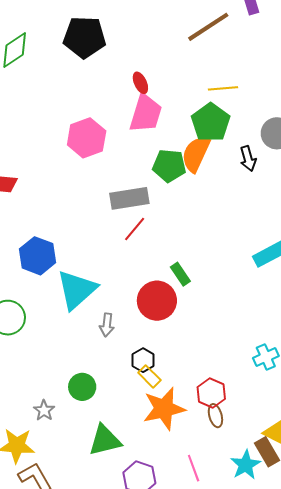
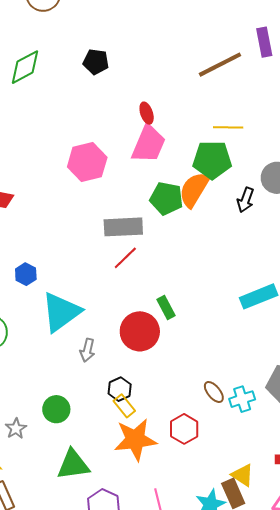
black pentagon: (85, 37) -> (96, 62), size x0.6
green pentagon: (211, 122) -> (212, 160), turned 30
black arrow: (248, 159) -> (245, 200), turned 30
blue hexagon: (38, 256) -> (26, 274), size x0.6
brown ellipse: (215, 416) -> (214, 392), moved, turned -30

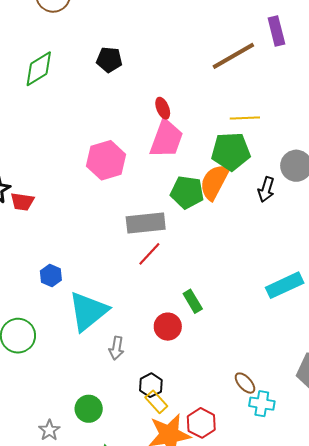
red circle: (140, 331) -> (168, 327), size x0.7
cyan cross: (242, 399) -> (262, 404), moved, turned 30
red hexagon: (184, 429) -> (201, 423), moved

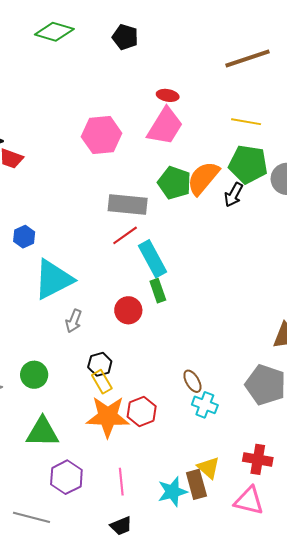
green diamond: (39, 69) -> (54, 32), turned 36
red ellipse: (163, 108) -> (168, 95), turned -70
green pentagon: (231, 151) -> (248, 164), moved
black arrow: (266, 189) -> (233, 195), moved
cyan rectangle: (285, 285) -> (152, 259), moved, turned 75

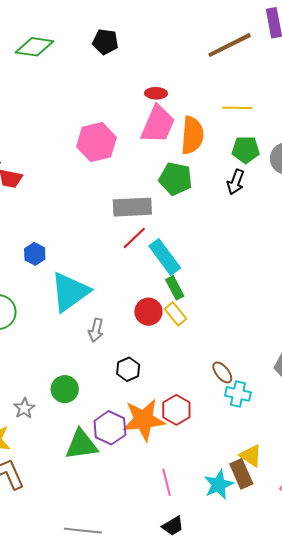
green pentagon: (248, 164) -> (246, 150), size x0.7
orange semicircle: (203, 178) -> (192, 135), moved, turned 153
yellow rectangle: (102, 382) -> (176, 314), moved
purple hexagon: (66, 477) -> (110, 428), moved

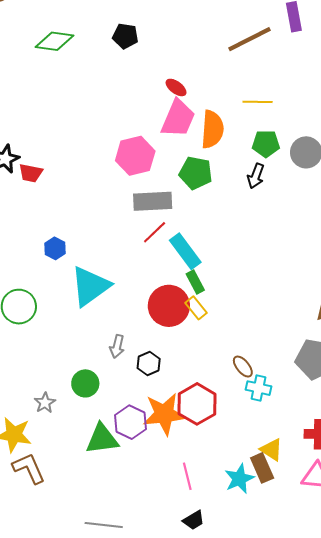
red ellipse: (156, 93) -> (176, 87), turned 35
pink hexagon: (96, 142) -> (135, 156), moved
red circle: (148, 312) -> (169, 306), size x1.5
gray arrow: (96, 330) -> (117, 346), moved
red hexagon: (176, 410) -> (197, 404), size x1.4

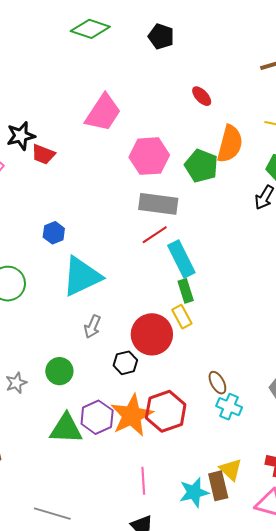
pink trapezoid: (178, 118) -> (103, 113), moved
green pentagon: (196, 173) -> (201, 166), moved
red circle: (169, 306) -> (152, 334), moved
gray arrow: (117, 346) -> (92, 327), moved
orange star: (164, 414) -> (132, 415), turned -30

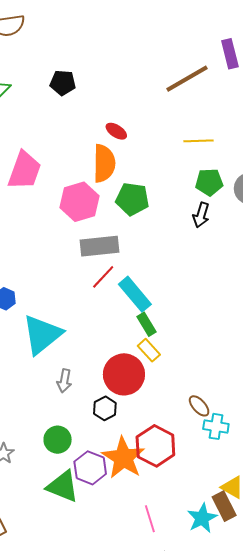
orange semicircle: (230, 144) -> (104, 163), moved
green circle: (59, 371) -> (58, 440), moved
green triangle: (66, 429) -> (63, 486), turned 33

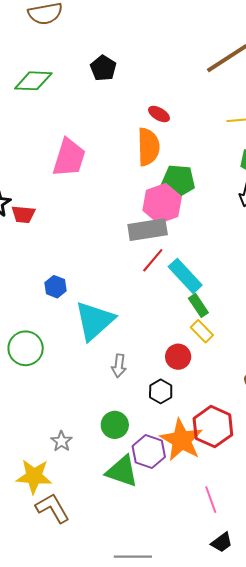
black pentagon: (63, 83) -> (103, 68), turned 30
pink hexagon: (79, 202) -> (162, 203), moved
red circle: (124, 374) -> (178, 357), size x0.6

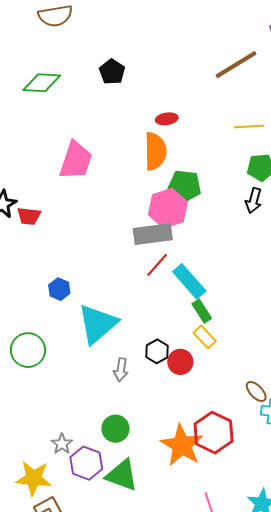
red ellipse: (159, 114) -> (167, 119), turned -40
black hexagon: (161, 391) -> (157, 351), moved
purple hexagon: (149, 452) -> (86, 463), moved

